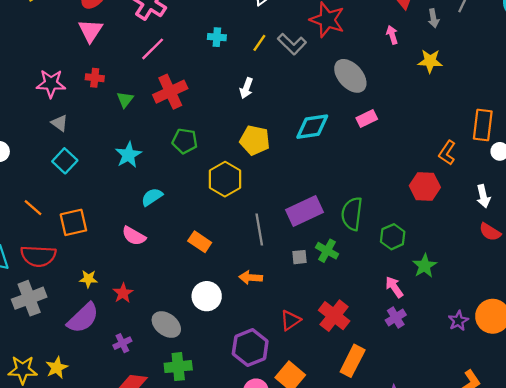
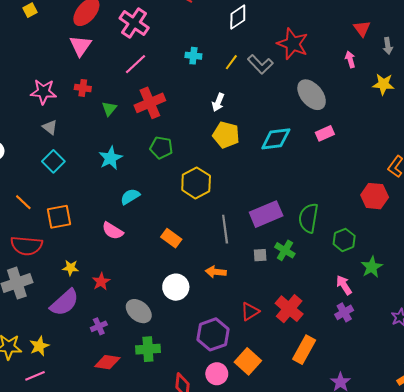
yellow pentagon: (255, 140) -> (226, 135), moved

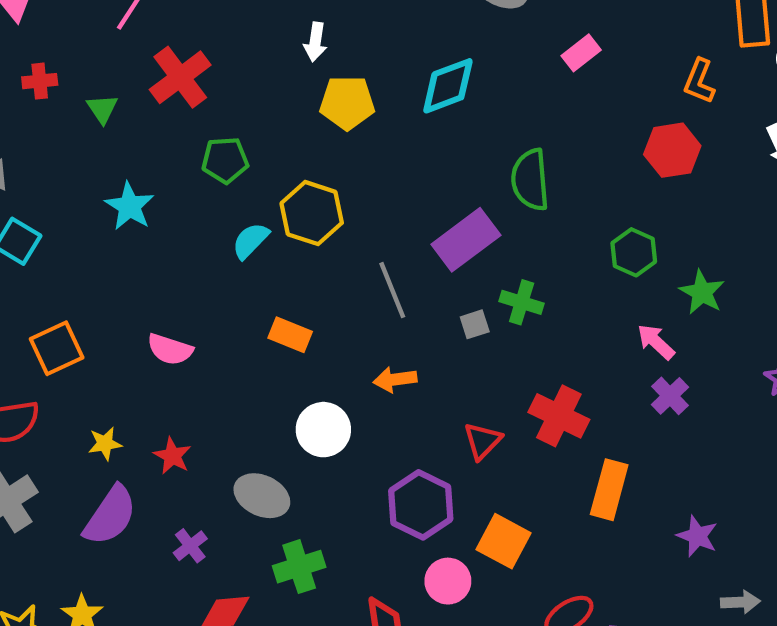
pink rectangle: (325, 133) -> (581, 53), moved
cyan semicircle: (130, 197) -> (250, 241), moved
green semicircle: (308, 218) -> (530, 180), moved

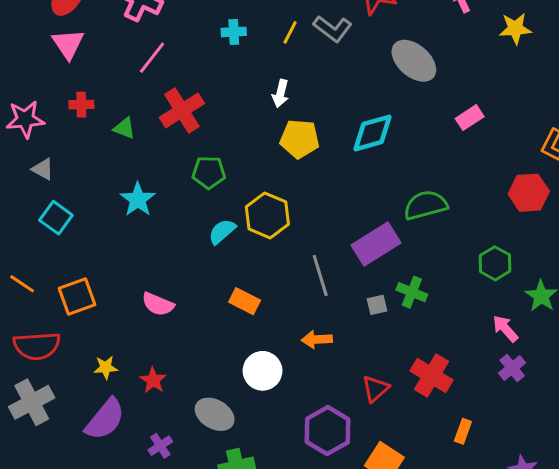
green triangle: (102, 109) -> (124, 128), turned -40
green semicircle: (530, 180) -> (426, 205), turned 75
orange rectangle: (609, 490) -> (463, 431), size x0.6

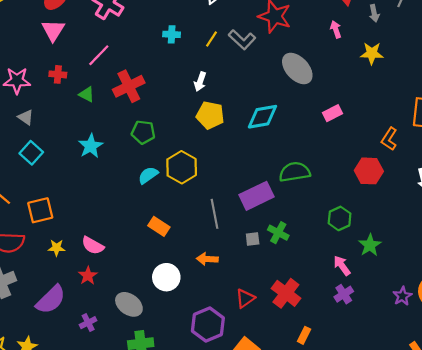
pink line: (152, 58) -> (99, 55), moved
pink semicircle: (158, 304) -> (93, 246), moved
yellow star: (106, 367) -> (57, 248), moved

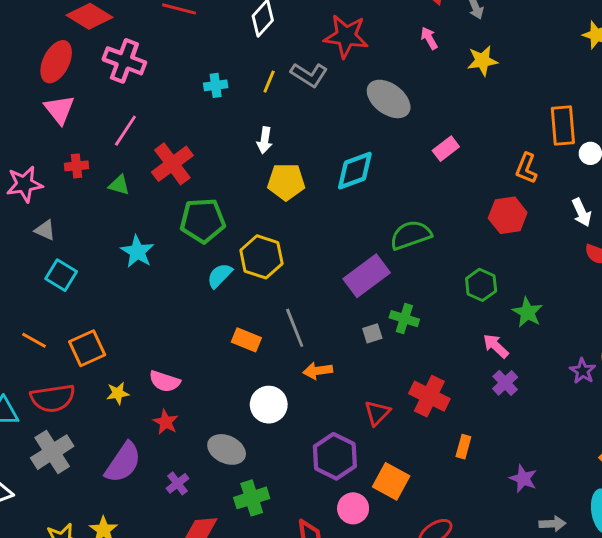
green pentagon: (143, 132) -> (203, 220), size x1.4
gray line: (214, 214) -> (295, 328), moved

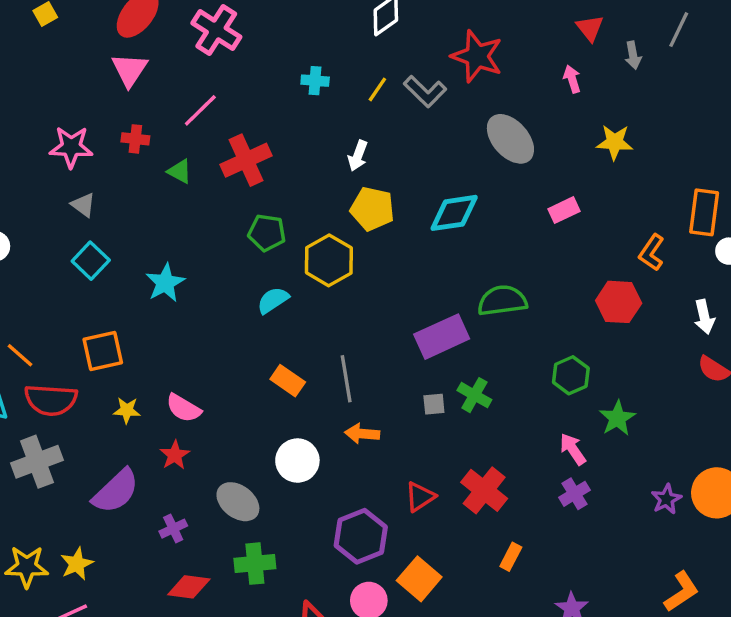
yellow star: (482, 61) -> (615, 142), moved
green pentagon: (203, 220) -> (267, 233), size x0.7
cyan star: (137, 252) -> (165, 283), moved
yellow hexagon: (261, 257) -> (329, 260), moved
orange line: (34, 340) -> (20, 355), moved

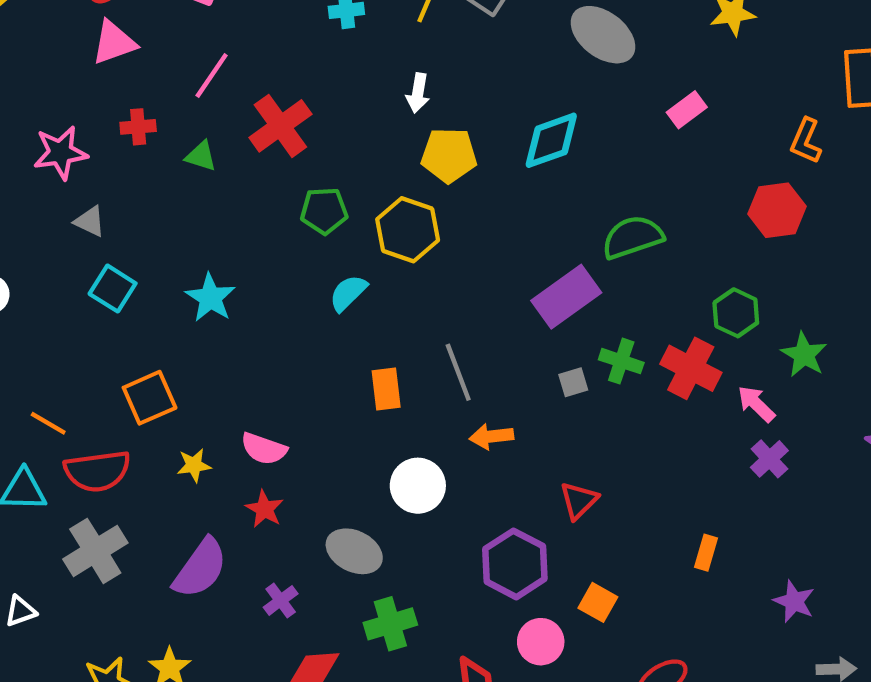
pink triangle: (130, 70) -> (114, 43), turned 48
orange rectangle: (288, 381) -> (386, 389), turned 60
red cross: (484, 490) -> (691, 368), moved
orange square: (419, 579) -> (598, 602), size x0.7

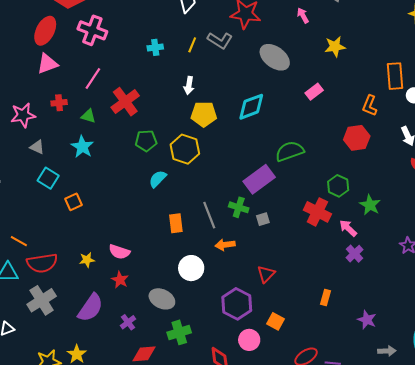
cyan star: (210, 298) -> (82, 147), moved
green cross: (621, 361) -> (239, 207), moved
orange square: (150, 398) -> (73, 202), moved, size x0.7

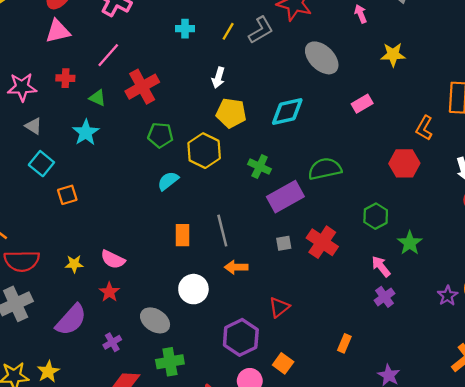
gray L-shape: (220, 40) -> (261, 30), turned -70
green cross: (239, 207) -> (260, 167), moved
red cross: (317, 212) -> (322, 242), moved

